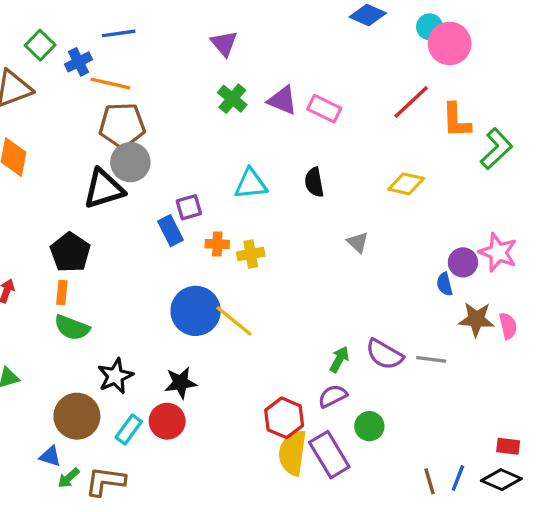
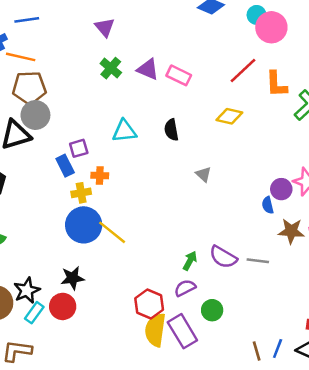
yellow diamond: (406, 184) -> (229, 116), moved
yellow cross: (251, 254) -> (81, 193), moved
black star: (115, 376) -> (27, 290), moved

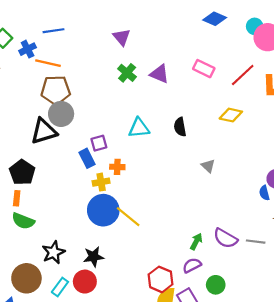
pink rectangle: (179, 75) -> (204, 69), moved
black star: (27, 290) -> (54, 252), moved

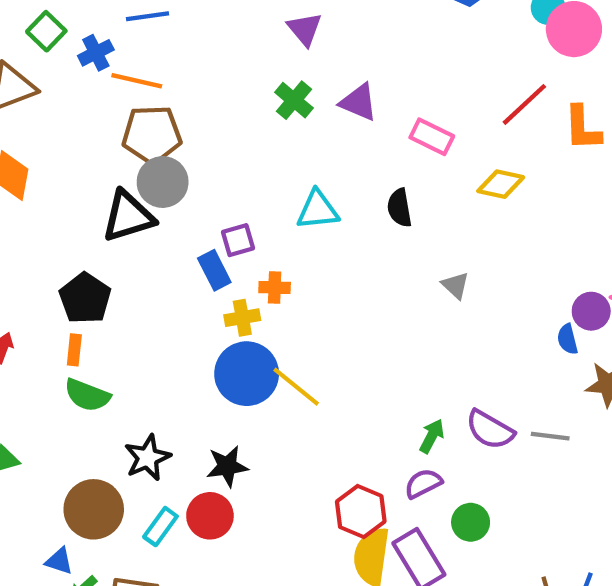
purple triangle: (122, 37) -> (305, 29), moved
pink rectangle: (204, 69) -> (432, 137), moved

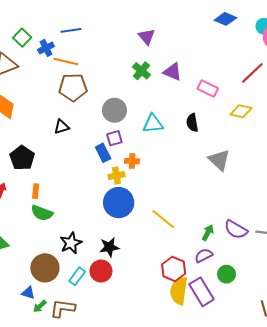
gray circle: (163, 182) -> (114, 110), moved
black triangle: (128, 216) -> (62, 127), size x0.6
gray triangle: (455, 285) -> (219, 160), size x1.6
black pentagon: (85, 298) -> (22, 158), moved
yellow line: (296, 387) -> (163, 219), moved

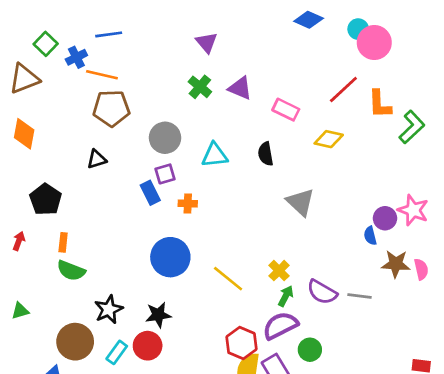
yellow cross: (117, 176) -> (279, 271), moved, turned -35
purple semicircle: (204, 255) -> (280, 326), size x1.5

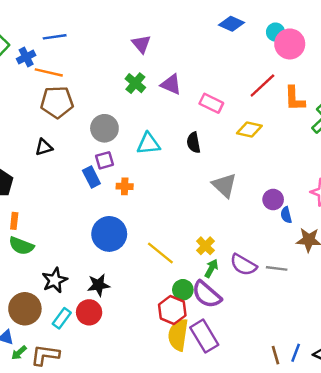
purple circle: (385, 218) -> (273, 200), moved
purple semicircle: (280, 326) -> (207, 295), turned -112
green circle: (310, 350) -> (183, 290), moved

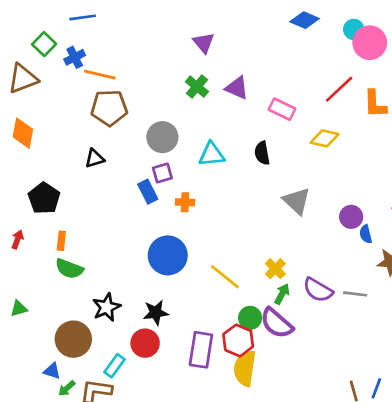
blue line: (55, 37) -> (83, 17), moved
cyan rectangle: (62, 318) -> (115, 366), moved
purple rectangle: (204, 336) -> (201, 350), moved, turned 40

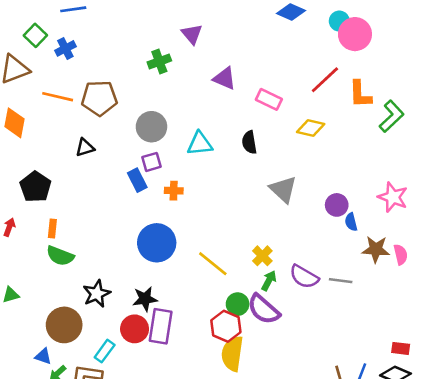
orange line: (100, 75) -> (58, 97), moved
green cross: (197, 87) -> (159, 61), moved, turned 30
purple rectangle: (201, 350) -> (161, 326), moved

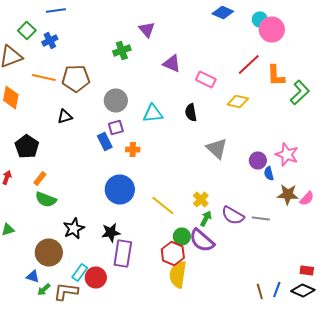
pink star: (393, 197) -> (287, 154), moved
orange rectangle: (52, 228) -> (40, 178), turned 32
pink semicircle: (401, 255) -> (307, 198), turned 56
red circle: (135, 329) -> (96, 278), moved

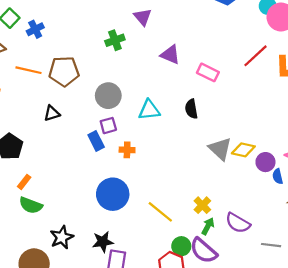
yellow diamond: (238, 102) -> (243, 150), moved
gray line: (261, 218) -> (271, 245), moved

